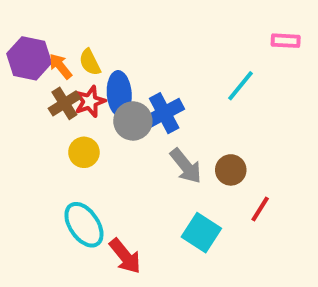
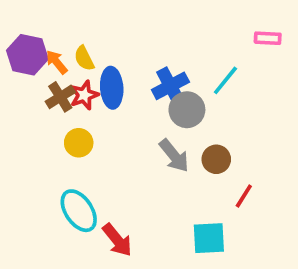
blue cross: (164, 113) -> (170, 86), moved
gray circle: (133, 121) -> (187, 110), moved
cyan square: (201, 233) -> (209, 238), moved, turned -36

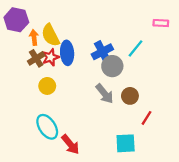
purple hexagon: (27, 55) -> (16, 20), moved
yellow semicircle: (84, 58) -> (51, 35), size x1.5
orange arrow: (57, 62) -> (34, 37), turned 32

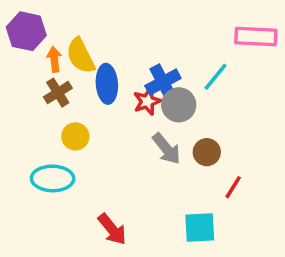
pink rectangle: (161, 23) -> (256, 37), size x1.6
red star: (51, 57) -> (147, 101), moved
cyan ellipse: (47, 127) -> (53, 178), moved, turned -55

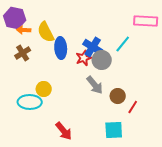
orange arrow: (54, 59) -> (24, 30), moved, turned -80
blue cross: (163, 82) -> (93, 47), turned -30
brown cross: (58, 93) -> (23, 53), moved
yellow circle: (75, 136) -> (44, 89), moved
brown circle: (207, 152) -> (118, 96), moved

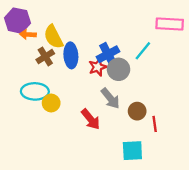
blue cross: (93, 47) -> (108, 54), turned 30
brown cross: (23, 53) -> (45, 57), moved
cyan ellipse: (30, 102) -> (35, 91), moved
red line: (133, 107) -> (155, 124), turned -40
red arrow: (64, 131) -> (91, 119), moved

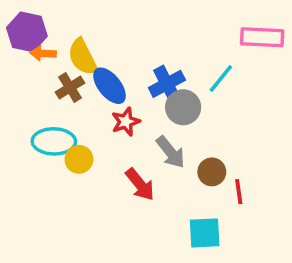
blue ellipse: (71, 55) -> (109, 86), turned -35
red star: (98, 67) -> (126, 122), moved

